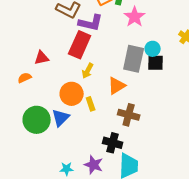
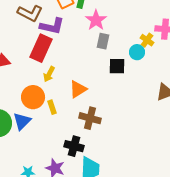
cyan circle: (153, 49) -> (137, 52), moved
gray rectangle: (134, 59) -> (103, 41), moved, size x0.6

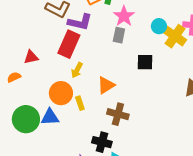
yellow cross: (147, 40) -> (175, 36), size x1.6
gray rectangle: (103, 41) -> (119, 35), moved
cyan circle: (137, 52) -> (159, 26), moved
blue triangle: (22, 121) -> (50, 117), turned 42

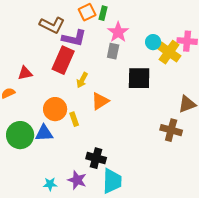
black square: (145, 62) -> (139, 78), size x1.4
yellow arrow: (77, 70) -> (82, 80), moved
brown cross: (118, 114) -> (171, 130), moved

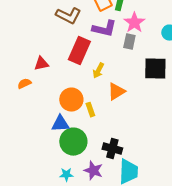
purple L-shape: (74, 38) -> (104, 29), moved
green circle: (20, 135) -> (73, 142), moved

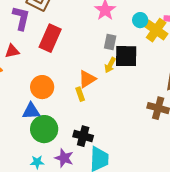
purple L-shape: (104, 29) -> (21, 18), moved, turned -90
gray rectangle: (129, 42) -> (110, 42), moved
yellow arrow: (98, 71) -> (110, 65), moved
yellow rectangle: (90, 110) -> (80, 94), moved

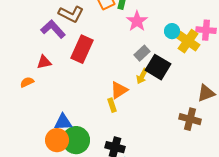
purple L-shape: (21, 18) -> (53, 29), turned -55
gray rectangle: (110, 42) -> (142, 53), turned 35
black square: (126, 56) -> (158, 67), turned 30
orange circle: (42, 87) -> (57, 140), moved

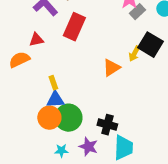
gray rectangle: (142, 53) -> (137, 12), moved
orange semicircle: (27, 82) -> (19, 60), size x1.5
yellow rectangle: (112, 105) -> (53, 83), moved

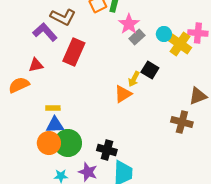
black square: (150, 45) -> (150, 70), size x0.7
orange triangle: (111, 68) -> (123, 94), moved
yellow rectangle: (53, 83) -> (53, 108), turned -72

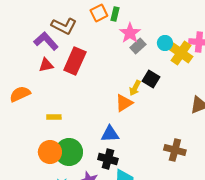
red triangle: (36, 65) -> (46, 65), moved
brown cross: (182, 122) -> (175, 150), moved
blue triangle: (55, 125) -> (110, 134), moved

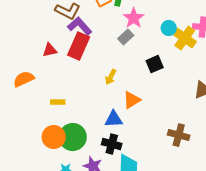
purple L-shape: (46, 41) -> (80, 26), moved
gray rectangle: (138, 46) -> (126, 37), moved
black square: (151, 79) -> (155, 64), turned 36
yellow arrow: (135, 88) -> (111, 77), moved
orange triangle: (124, 103) -> (132, 100), moved

